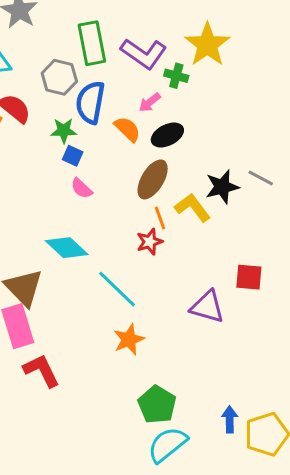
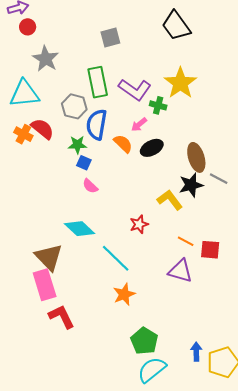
brown ellipse: (153, 179) -> (196, 157), moved, turned -48
orange line: (160, 218) -> (186, 241), moved, turned -42

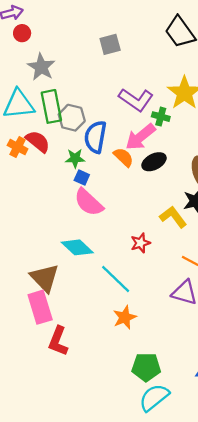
green rectangle: (98, 82) -> (51, 106), moved
pink arrow: (139, 125) -> (140, 137), size x1.8
pink semicircle: (90, 186) -> (89, 202), size x1.8
red L-shape: (62, 317) -> (58, 341), turned -132
green pentagon: (144, 341) -> (146, 367), turned -30

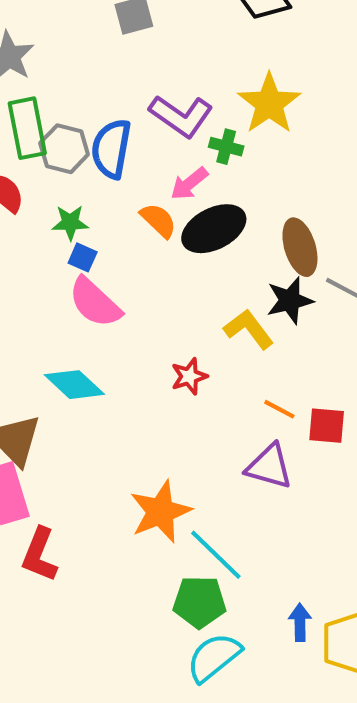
blue semicircle: (95, 137) -> (111, 149), moved
pink arrow: (140, 137) -> (189, 184), size x0.7
black ellipse: (154, 162) -> (214, 229), size x1.4
cyan line: (116, 279) -> (216, 555), moved
orange star: (125, 317) -> (160, 512), size x1.4

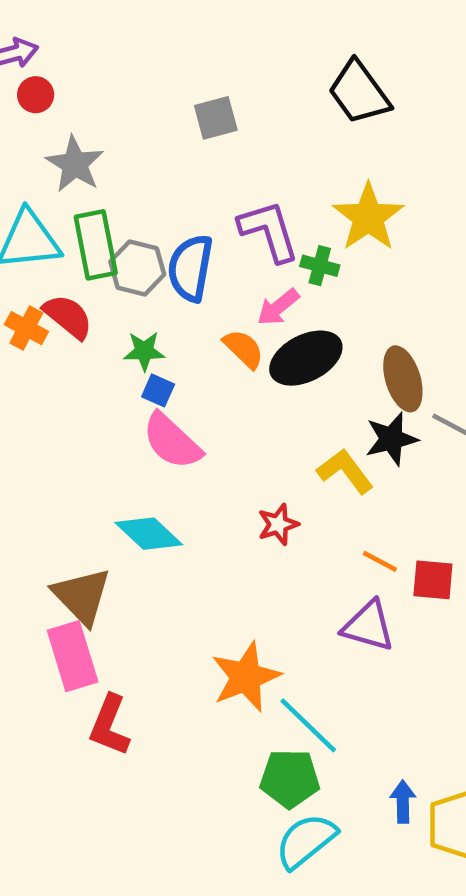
purple L-shape: (181, 116) -> (269, 231), turned -142

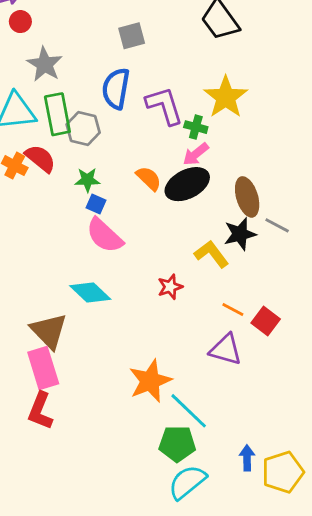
blue semicircle: (190, 268) -> (116, 89), moved
pink arrow: (278, 307) -> (196, 154), moved
red square: (433, 580) -> (266, 321), turned 32
red L-shape: (110, 725) -> (40, 411), moved

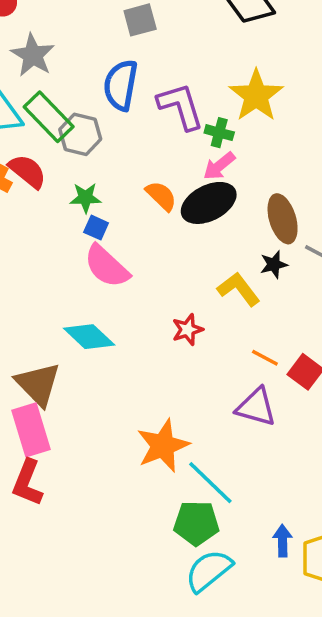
green rectangle: (57, 114) -> (49, 117), turned -33
black star: (240, 234) -> (274, 265), size x0.7

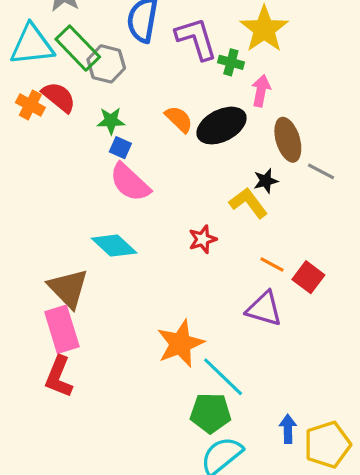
pink arrow: (219, 166) -> (261, 91), moved, turned 140
black star: (274, 265) -> (266, 181), moved

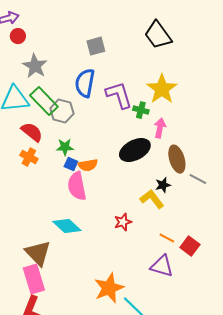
orange cross: (30, 105) -> (29, 157), moved
orange semicircle: (179, 119) -> (88, 165), moved, turned 126
pink semicircle: (130, 182) -> (77, 186), turned 36

